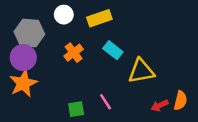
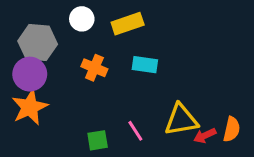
cyan rectangle: (113, 50) -> (145, 65), turned -30
orange cross: (74, 53) -> (94, 68), turned -30
yellow triangle: (141, 71) -> (181, 120), moved

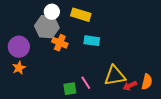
yellow rectangle: (128, 24) -> (81, 15), turned 36
gray hexagon: (38, 43) -> (47, 27), moved
orange star: (30, 107) -> (19, 68), size x0.6
green square: (98, 140) -> (70, 89), moved

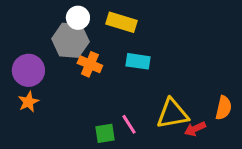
orange semicircle: (147, 82) -> (224, 108), moved

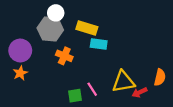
yellow rectangle: (121, 22) -> (87, 28), moved
orange cross: (90, 64) -> (64, 56), moved

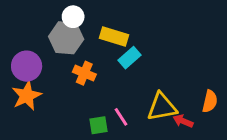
cyan rectangle: (99, 44) -> (129, 58), turned -49
orange star: (20, 73) -> (27, 96), size x1.5
red arrow: (139, 92) -> (183, 121), turned 48

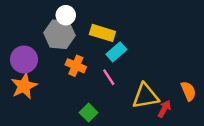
orange semicircle: (210, 101) -> (188, 91), turned -36
pink line: (121, 117) -> (109, 77), moved
red arrow: (183, 121) -> (164, 109), turned 96
green square: (98, 125) -> (89, 113), turned -36

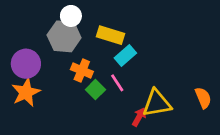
red arrow: (164, 109) -> (139, 117), moved
green square: (89, 113) -> (95, 90), moved

